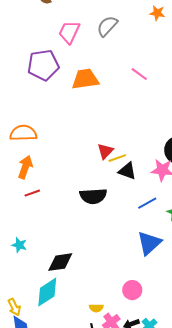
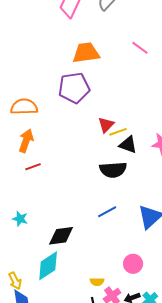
purple pentagon: (43, 65) -> (74, 88), moved
black semicircle: (93, 196) -> (113, 170), moved
blue line: (147, 203) -> (107, 212), moved

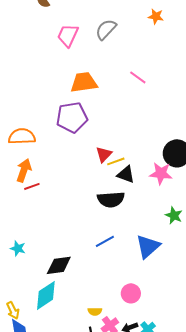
red line: (33, 167) -> (32, 186), moved

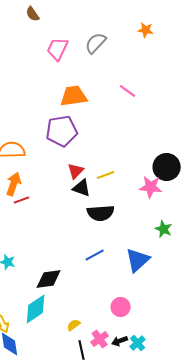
red triangle: (104, 154) -> (76, 171), moved
black triangle: (126, 174) -> (82, 188), moved
yellow semicircle: (95, 311) -> (74, 325), moved, turned 144

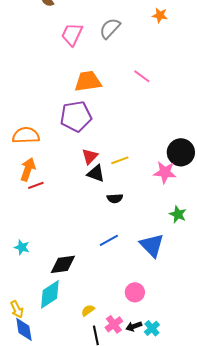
black semicircle: (101, 213) -> (115, 198), size x0.6
blue triangle: (138, 260) -> (152, 245), turned -32

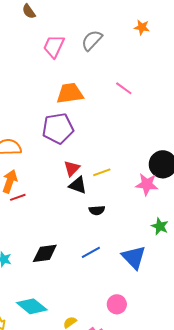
black diamond: (63, 264) -> (45, 253), moved
cyan diamond: (50, 294) -> (32, 306), turned 72

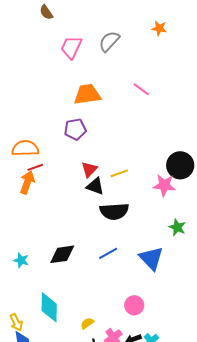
purple pentagon: (58, 128) -> (75, 129), size x0.7
red line: (18, 197) -> (35, 167), moved
black semicircle: (97, 210) -> (114, 211), size x1.8
cyan diamond: (32, 306) -> (49, 307), turned 52

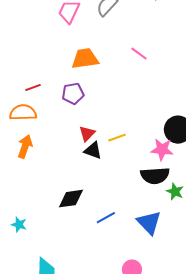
red line: (35, 167) -> (33, 88), moved
black semicircle: (114, 211) -> (155, 176), moved
black diamond: (62, 254) -> (71, 199), moved

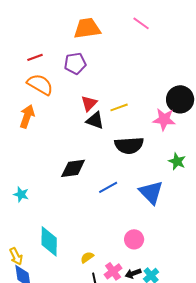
orange semicircle: (23, 113) -> (40, 84), moved, turned 32
black semicircle: (155, 176) -> (129, 145), moved

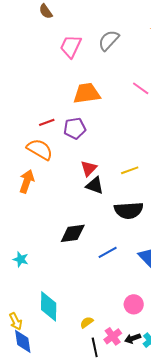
red line: (35, 57) -> (47, 122), moved
yellow line: (119, 107) -> (130, 170), moved

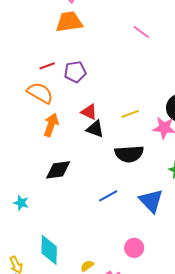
orange trapezoid: (87, 93) -> (69, 22), moved
red triangle: (89, 168) -> (89, 112), turned -48
orange arrow: (27, 181) -> (51, 125), moved
black diamond: (73, 233) -> (58, 170), moved

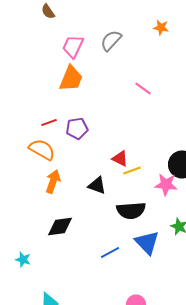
orange trapezoid: (69, 22) -> (71, 78), turned 120
red triangle: (89, 112) -> (120, 158), moved
blue triangle: (151, 201) -> (147, 242), moved

